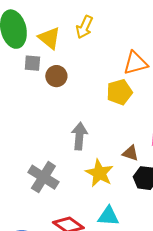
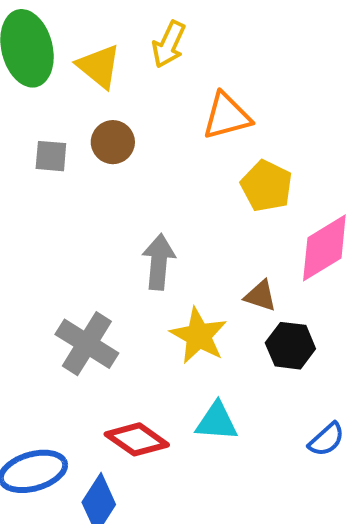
gray square: (32, 63) -> (51, 156), moved
orange triangle: (135, 63) -> (227, 116), moved
yellow pentagon: (119, 92) -> (267, 186), moved, turned -30

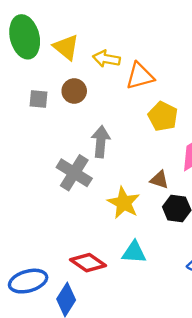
yellow arrow: (169, 44) -> (106, 59), moved, turned 75
gray arrow: (159, 262) -> (101, 142), moved
gray cross: (87, 344) -> (74, 173), moved

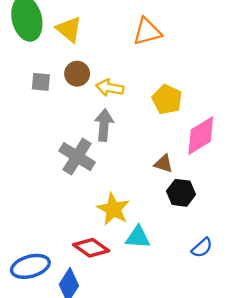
yellow arrow: (106, 59) -> (110, 88), moved
orange triangle: (140, 76) -> (147, 32), moved
yellow star: (124, 203) -> (113, 209), moved

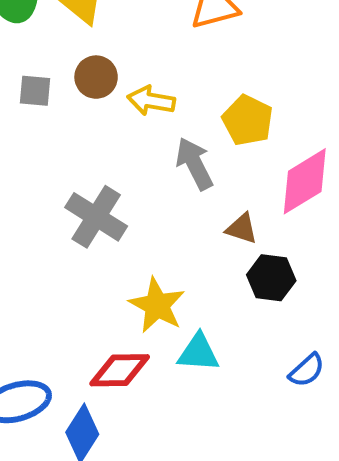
gray arrow: (104, 125) -> (194, 164), moved, turned -32
red diamond: (91, 248) -> (120, 370), turned -36

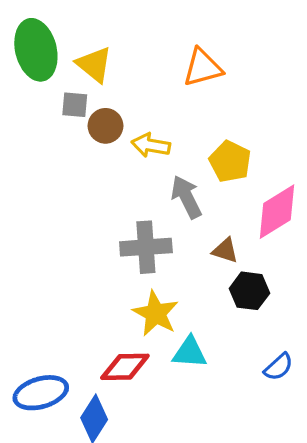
gray square: (35, 91) -> (75, 105), moved
gray cross: (96, 217) -> (146, 247), moved, turned -36

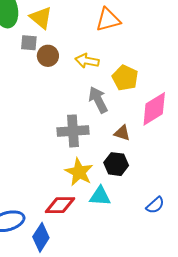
yellow arrow: (151, 145) -> (87, 61), moved
black hexagon: (249, 291) -> (116, 164), moved

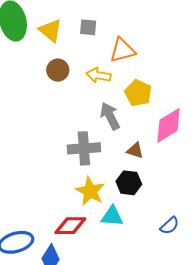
orange triangle: (108, 20) -> (123, 50), moved
gray square: (29, 43) -> (88, 27), moved

